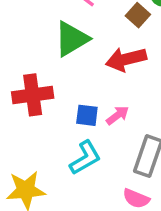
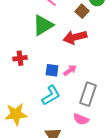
red cross: (33, 95) -> (20, 58), size x0.6

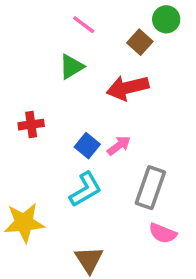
green triangle: (43, 25) -> (71, 67), size x0.7
blue square: (52, 70) -> (87, 146), turned 32
pink semicircle: (81, 119) -> (163, 233), moved

